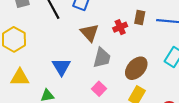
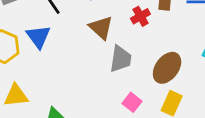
blue triangle: (61, 67) -> (38, 37), moved
pink square: (99, 89) -> (132, 102), moved

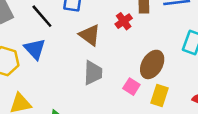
gray trapezoid: (121, 59) -> (93, 73), moved
pink square: (132, 102) -> (131, 87), moved

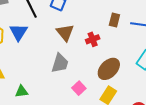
red cross: (124, 21) -> (93, 39), moved
pink square: (131, 87) -> (79, 88), moved

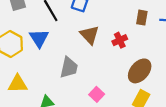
gray trapezoid: (60, 63) -> (69, 67), moved
pink square: (79, 88) -> (97, 94), moved

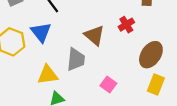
brown triangle: (90, 35) -> (94, 35), moved
yellow triangle: (18, 84) -> (48, 75), moved

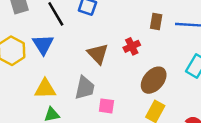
gray trapezoid: (76, 59) -> (85, 88), moved
pink square: (108, 85) -> (106, 106), turned -35

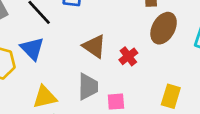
red cross: (132, 46) -> (128, 56), moved
brown ellipse: (154, 80) -> (164, 28), moved

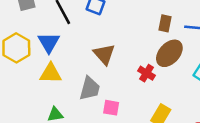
red cross: (128, 56) -> (147, 73), moved, turned -35
yellow triangle: (45, 97) -> (51, 73), moved

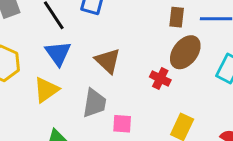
blue triangle: (49, 43) -> (58, 53), moved
yellow triangle: (51, 73) -> (46, 90), turned -30

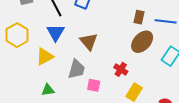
red cross: (160, 78) -> (121, 69), moved

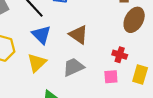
gray trapezoid: (76, 69) -> (73, 67), turned -115
pink square: (94, 85) -> (111, 77), moved

